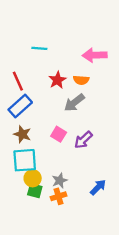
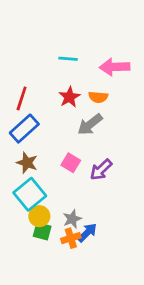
cyan line: (39, 48) -> (68, 59), moved
red line: (18, 81) -> (22, 98), turned 42
cyan square: (25, 160) -> (30, 194), turned -35
blue arrow: (98, 187) -> (87, 233), moved

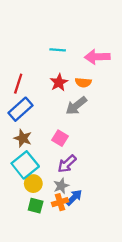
purple arrow: (101, 170) -> (67, 164), moved
green square: (42, 231) -> (36, 206), moved

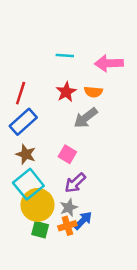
yellow circle: (33, 184) -> (37, 205), size x1.6

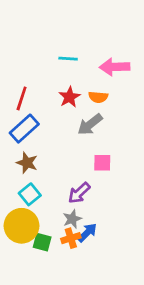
pink square: (67, 154) -> (102, 163), moved, turned -30
cyan square: (28, 184) -> (30, 194), size x0.7
yellow circle: (37, 205) -> (22, 226), moved

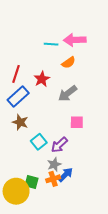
pink arrow: (115, 67) -> (75, 40), moved
red star: (69, 97) -> (42, 79), moved
orange semicircle: (98, 97) -> (69, 63), moved, turned -40
cyan square: (30, 194) -> (39, 142), moved
yellow circle: (22, 226) -> (16, 191), moved

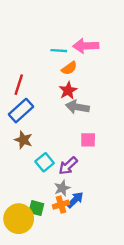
orange semicircle: (69, 63) -> (69, 68), moved
red star: (42, 79) -> (68, 91), moved
gray arrow: (68, 93) -> (77, 107), turned 48

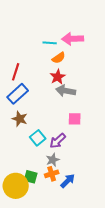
blue arrow: (75, 200) -> (68, 181), moved

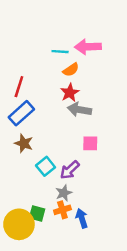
blue arrow: (68, 181) -> (82, 218), turned -63

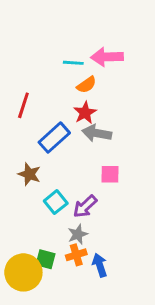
blue rectangle: (21, 113) -> (54, 138), moved

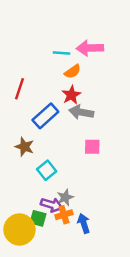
purple arrow: (85, 206) -> (52, 205), moved, turned -120

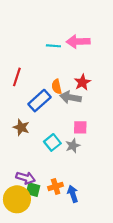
orange semicircle: (73, 71) -> (57, 87), moved, turned 112
red star: (71, 95) -> (82, 82), moved
cyan square: (47, 170) -> (52, 142), moved
gray star: (65, 197) -> (73, 146), moved
purple arrow: (52, 205) -> (26, 178), moved

